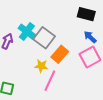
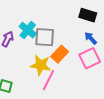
gray square: (44, 38) -> (45, 37), turned -35
yellow star: (41, 66) -> (41, 65), size x1.5

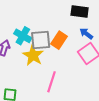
orange rectangle: (60, 54) -> (59, 40), moved
yellow star: (41, 65) -> (33, 55), moved, turned 30

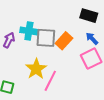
cyan cross: (23, 36) -> (29, 31), turned -30
yellow star: (33, 55) -> (36, 69), moved

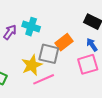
gray square: (46, 38) -> (49, 54), moved
pink line: (50, 81) -> (44, 79), turned 30

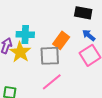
yellow star: (32, 65) -> (20, 52), moved

